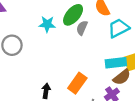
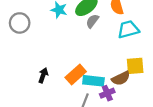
cyan rectangle: (116, 63) -> (93, 81), moved

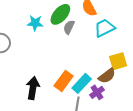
black arrow: (43, 75) -> (33, 88), size x1.5
cyan rectangle: (93, 81) -> (82, 83), turned -42

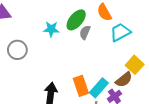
yellow square: (118, 61) -> (135, 65), turned -30
orange rectangle: (64, 81) -> (81, 86), turned -54

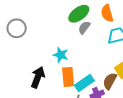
cyan star: (51, 29) -> (61, 55), moved
brown semicircle: (124, 80) -> (110, 81), turned 144

